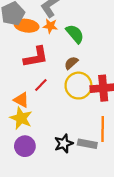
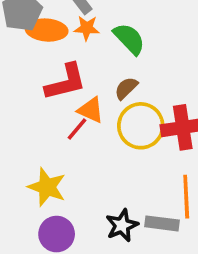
orange triangle: (21, 100) -> (91, 110), moved

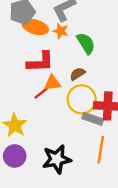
orange triangle: (91, 110) -> (52, 83), turned -42
gray rectangle: (162, 223) -> (93, 119), moved
black star: (122, 225) -> (57, 159), size x1.4

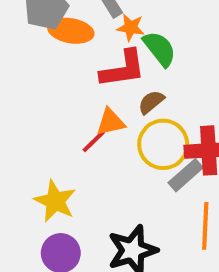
orange star: (61, 31) -> (131, 28), moved
red L-shape: (40, 62) -> (123, 69), moved
gray rectangle: (93, 119) -> (186, 175), turned -54

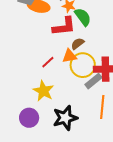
orange triangle: (110, 122) -> (69, 56), moved
yellow star: (55, 201) -> (43, 91), moved

